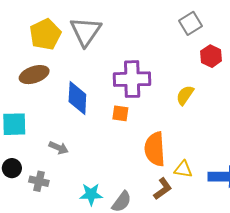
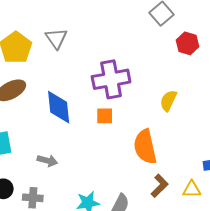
gray triangle: (86, 31) -> (56, 38), size x0.7
yellow semicircle: (185, 95) -> (168, 101), moved
yellow triangle: (183, 169) -> (192, 189), moved

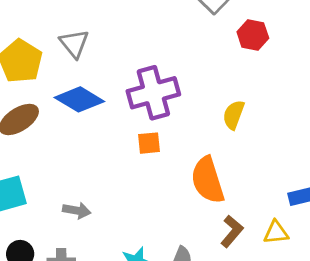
blue diamond: (59, 107) -> (79, 99), moved, turned -48

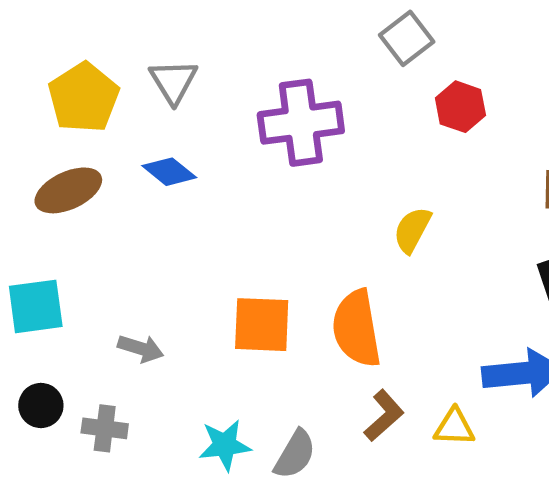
purple cross: (153, 93) -> (301, 123), moved
blue diamond: (79, 99) -> (169, 172), size x0.7
orange square: (149, 143) -> (262, 325), moved, size x1.6

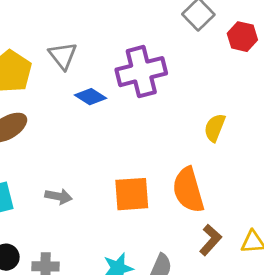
red hexagon: (460, 107) -> (242, 37), moved
blue diamond: (169, 172) -> (90, 97), moved
gray arrow: (141, 348) -> (59, 196), moved

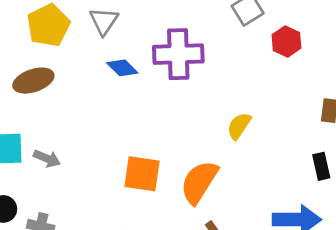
orange semicircle: (188, 190) -> (199, 182), turned 36
gray arrow: (59, 196) -> (47, 159), moved

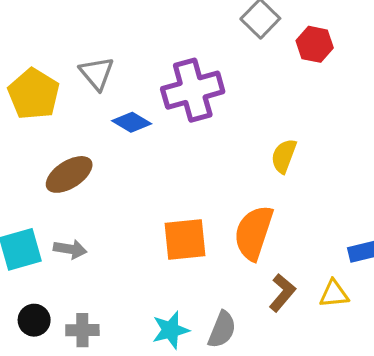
brown ellipse: (33, 81) -> (69, 174), moved

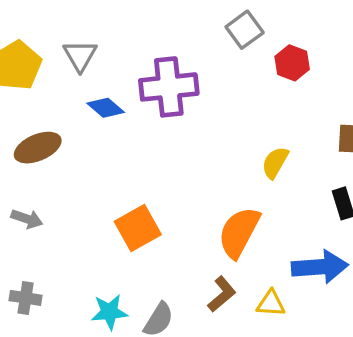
yellow semicircle: (284, 156) -> (275, 163), moved
orange semicircle: (254, 233) -> (239, 232), moved
orange square: (185, 239) -> (138, 228), turned -33

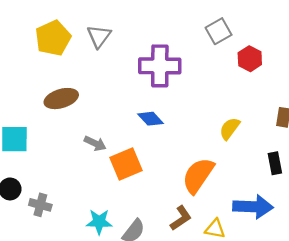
blue diamond: (106, 108) -> (151, 119), moved
gray arrow: (27, 219) -> (95, 143), moved

